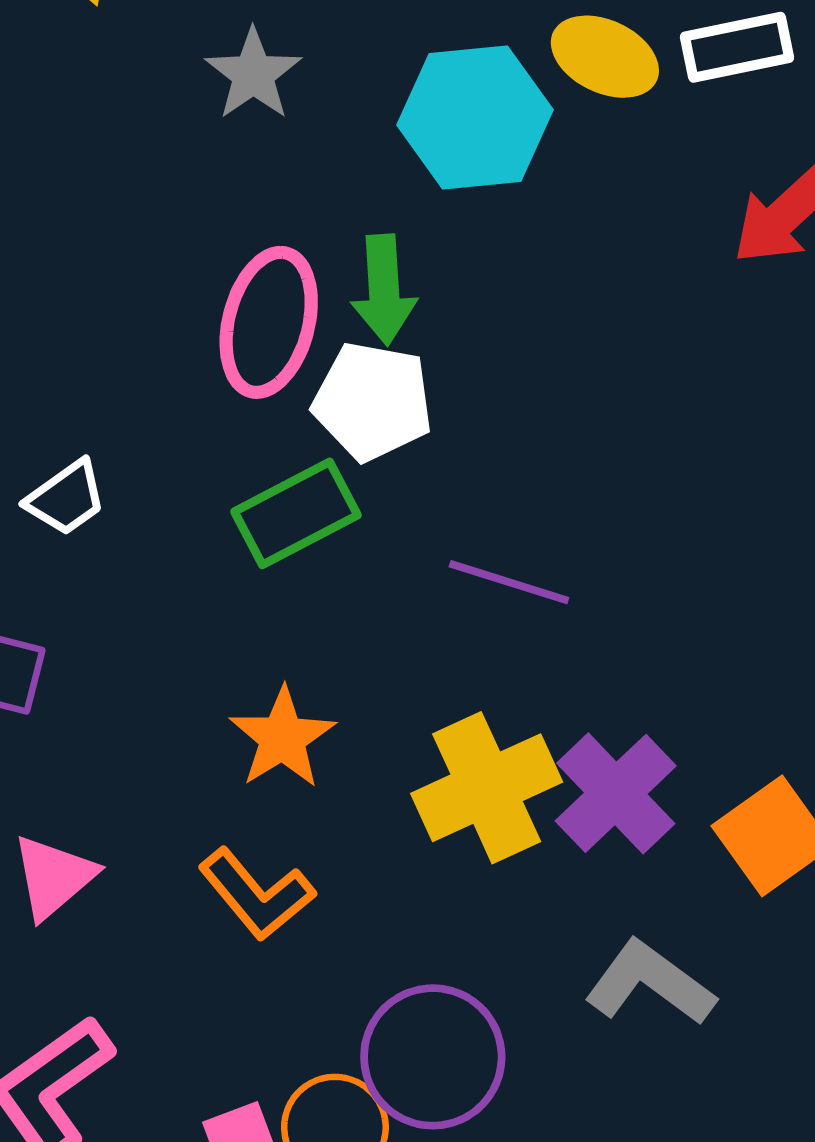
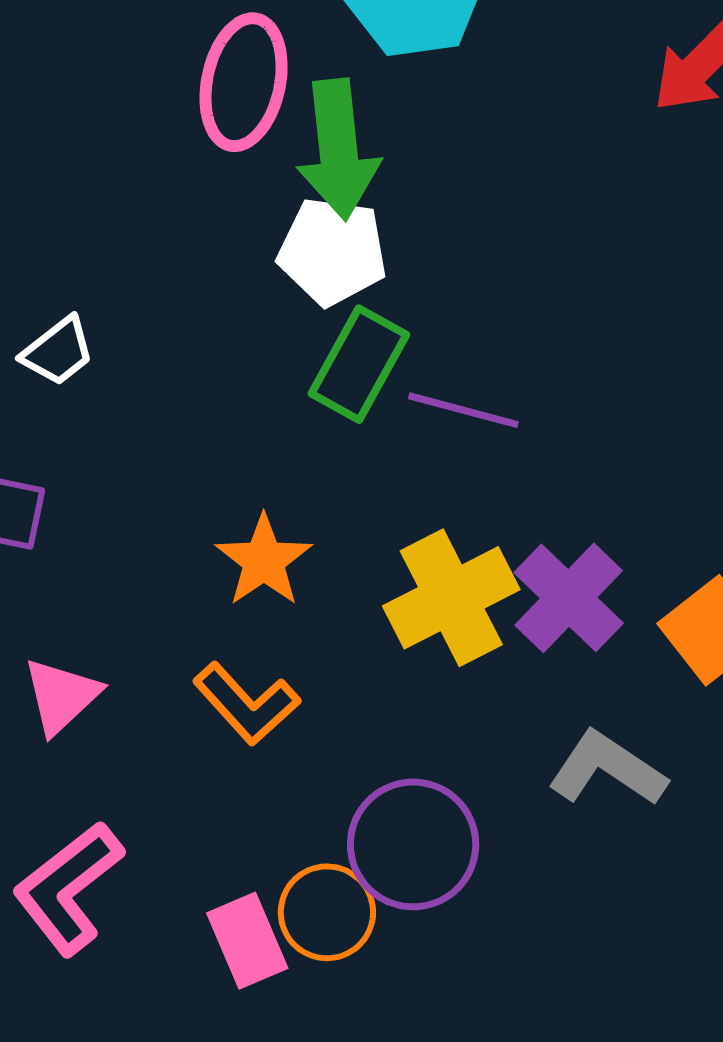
green arrow: (384, 290) -> (338, 150), size x1.4
pink ellipse: (269, 322) -> (244, 82), moved
green rectangle: (296, 513) -> (359, 364), moved, turned -31

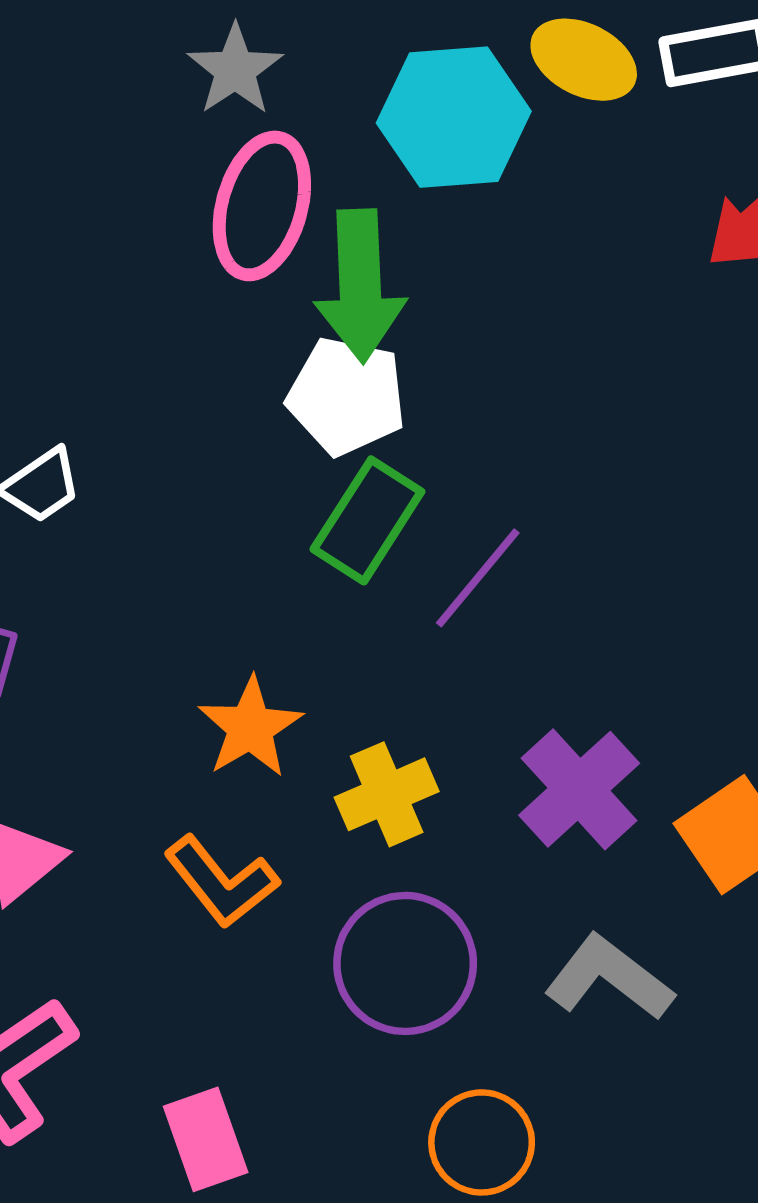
purple line: (463, 410) -> (478, 578), turned -69
yellow cross: (451, 598) -> (387, 794), moved, size x0.7
purple circle: (413, 844) -> (405, 963), moved
orange circle: (327, 912) -> (482, 1142), moved

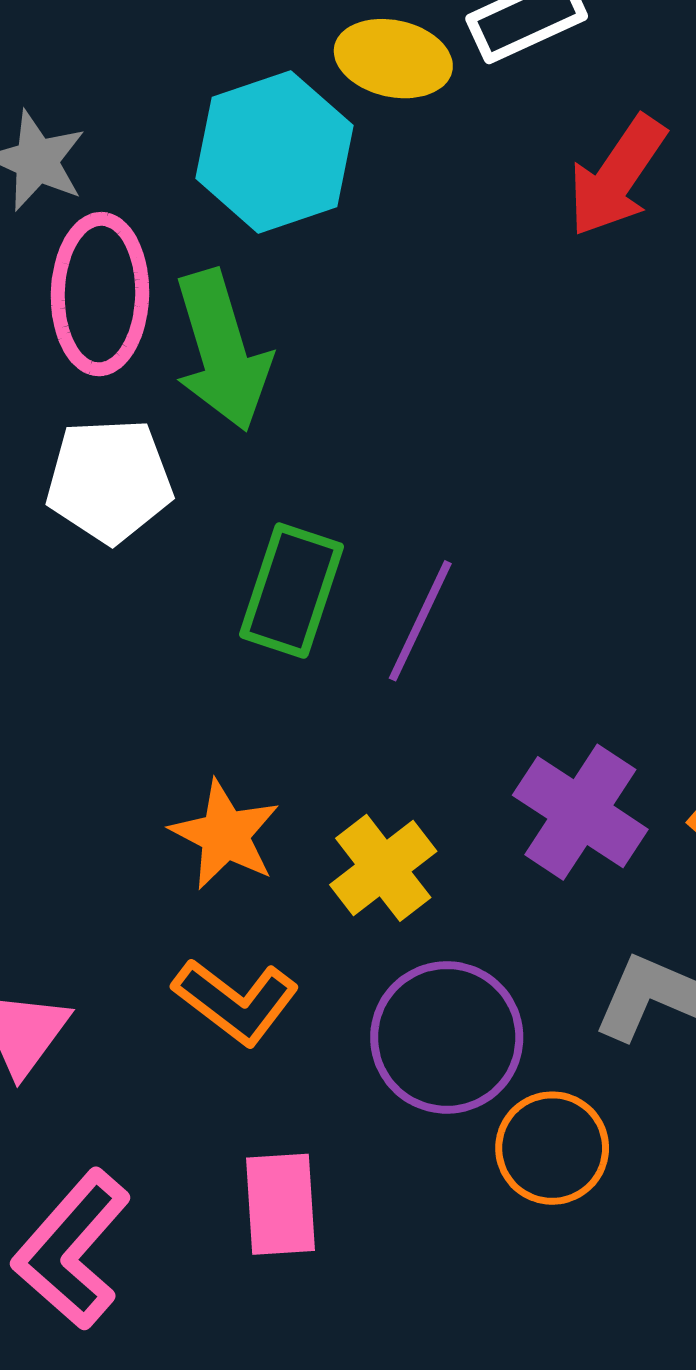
white pentagon: (347, 396) -> (109, 481), moved
pink rectangle: (206, 1139) -> (281, 1204), moved, turned 30
orange circle: (482, 1142) -> (552, 1148), moved

